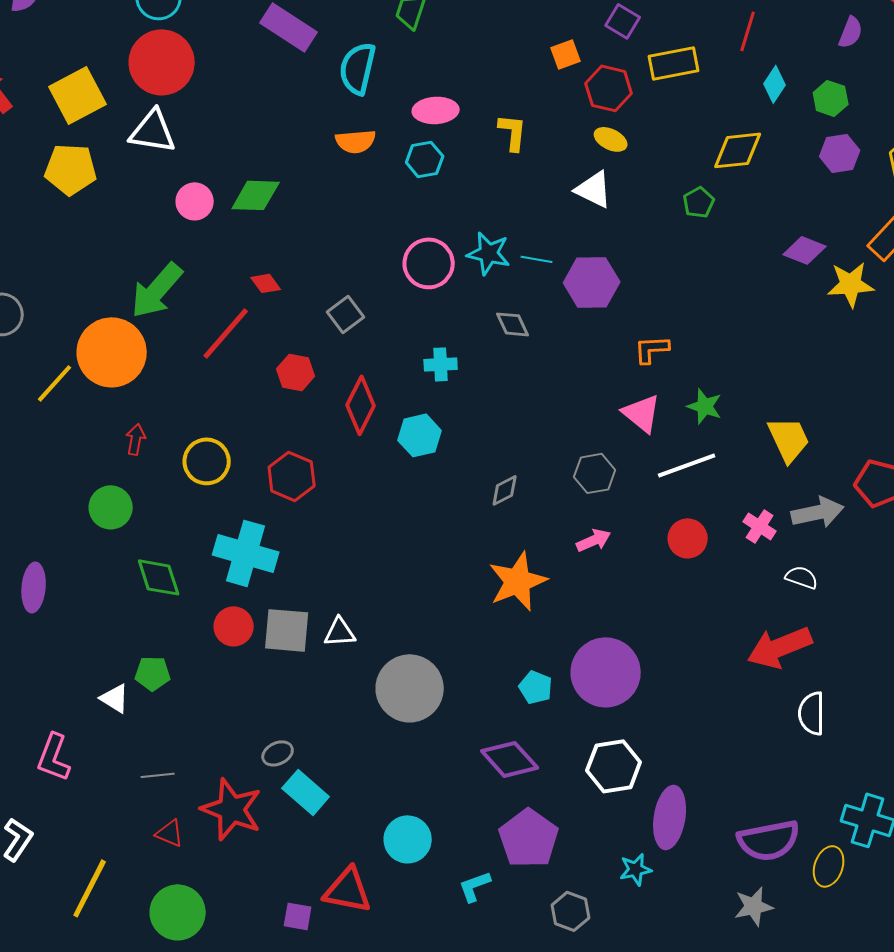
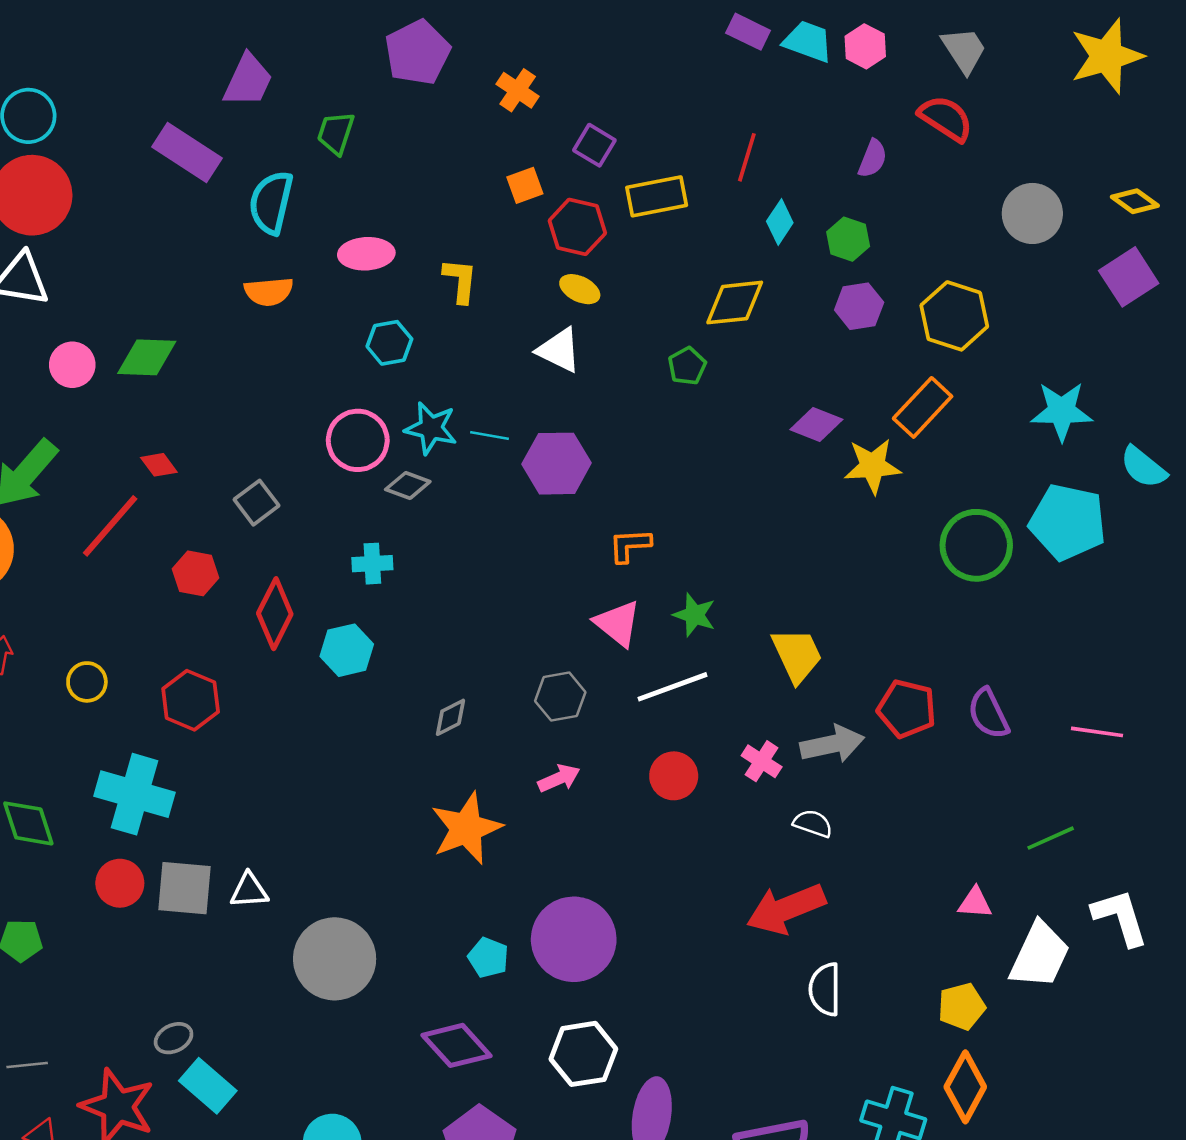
cyan hexagon: (425, 159) -> (389, 343), moved
gray diamond: (513, 324) -> (408, 486), moved, turned -45
yellow circle: (207, 461) -> (87, 682), size x0.7

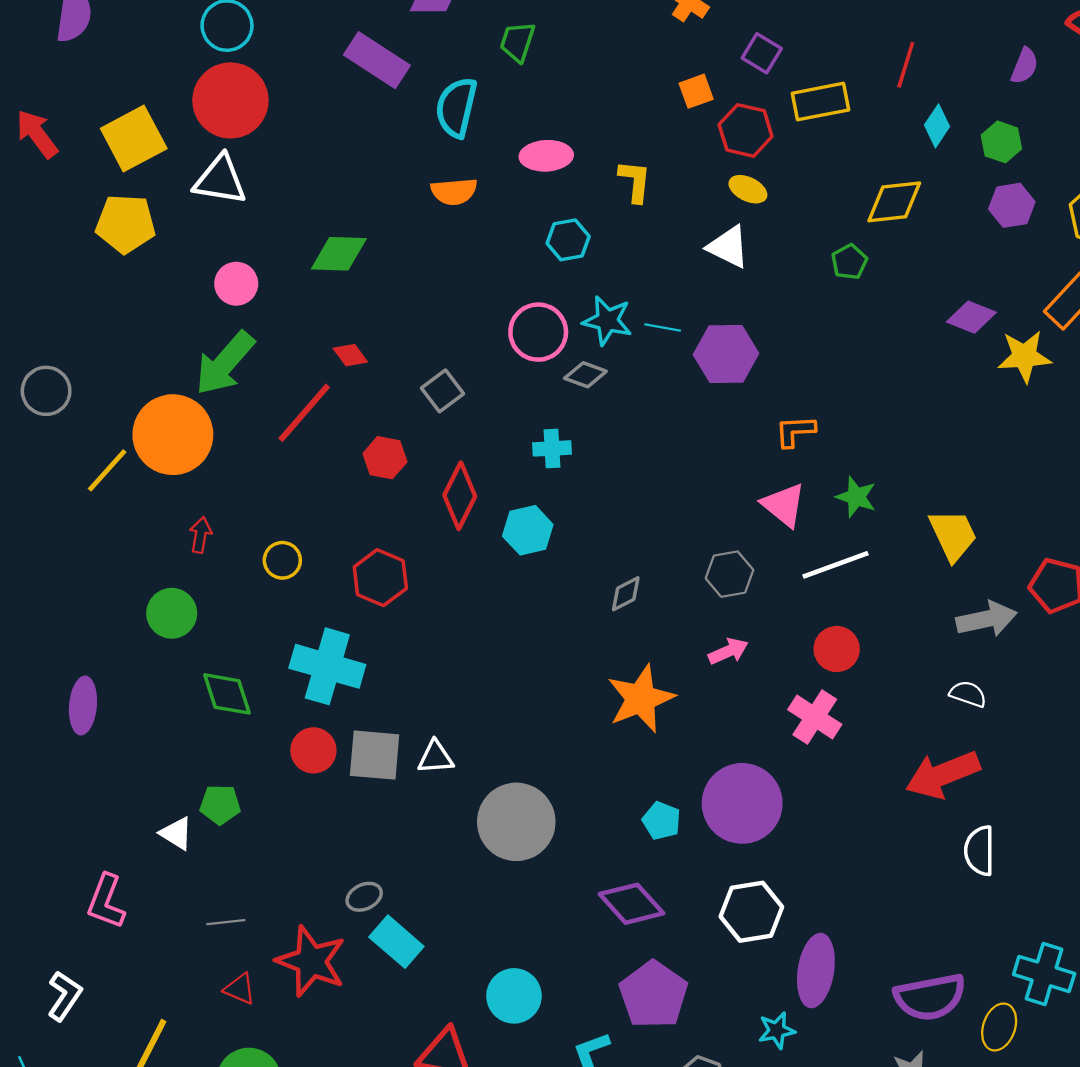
pink circle: (72, 365) -> (236, 284), moved
pink cross: (762, 761) -> (815, 717), moved, size x1.4

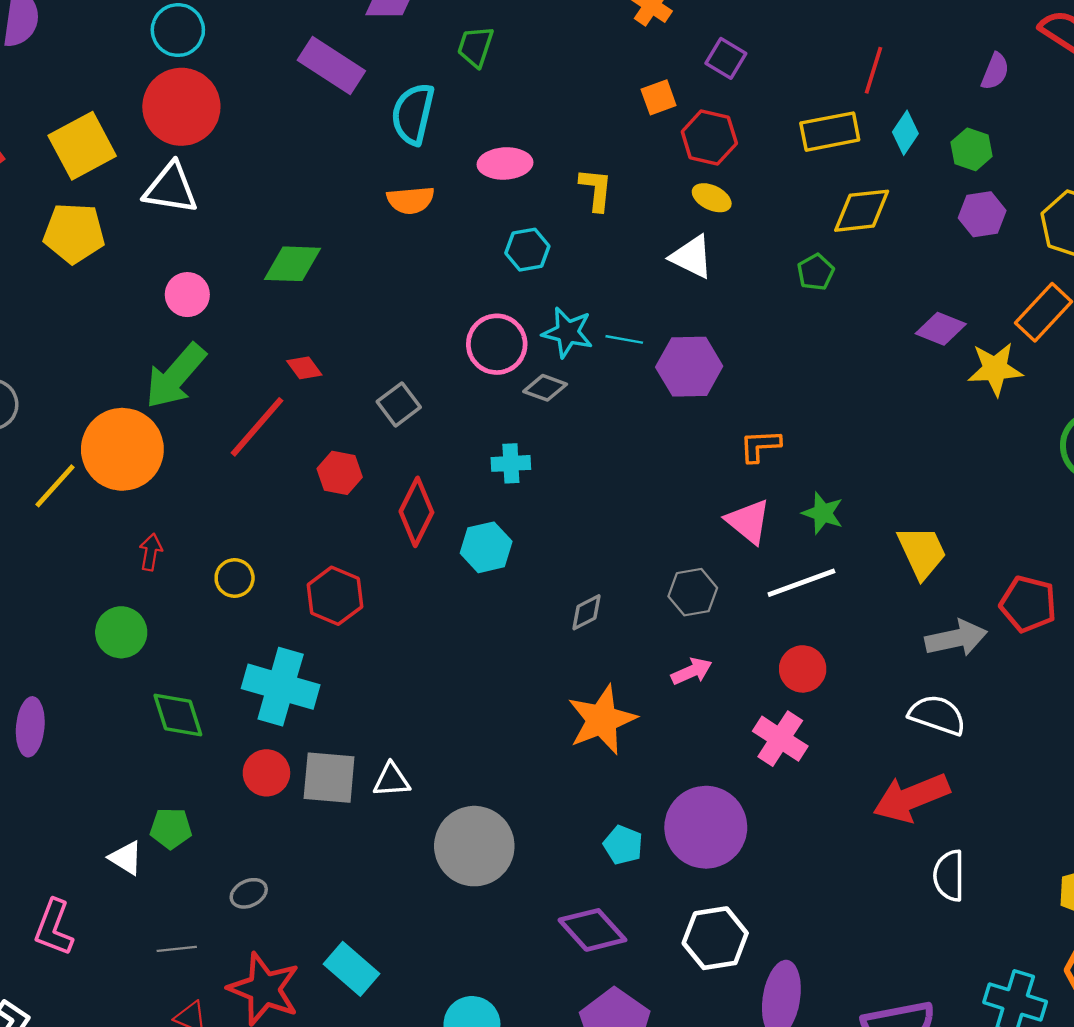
yellow rectangle: (821, 102) -> (830, 132), moved
white semicircle: (968, 694) -> (937, 715), size x1.5
gray ellipse: (364, 897) -> (249, 893), moved

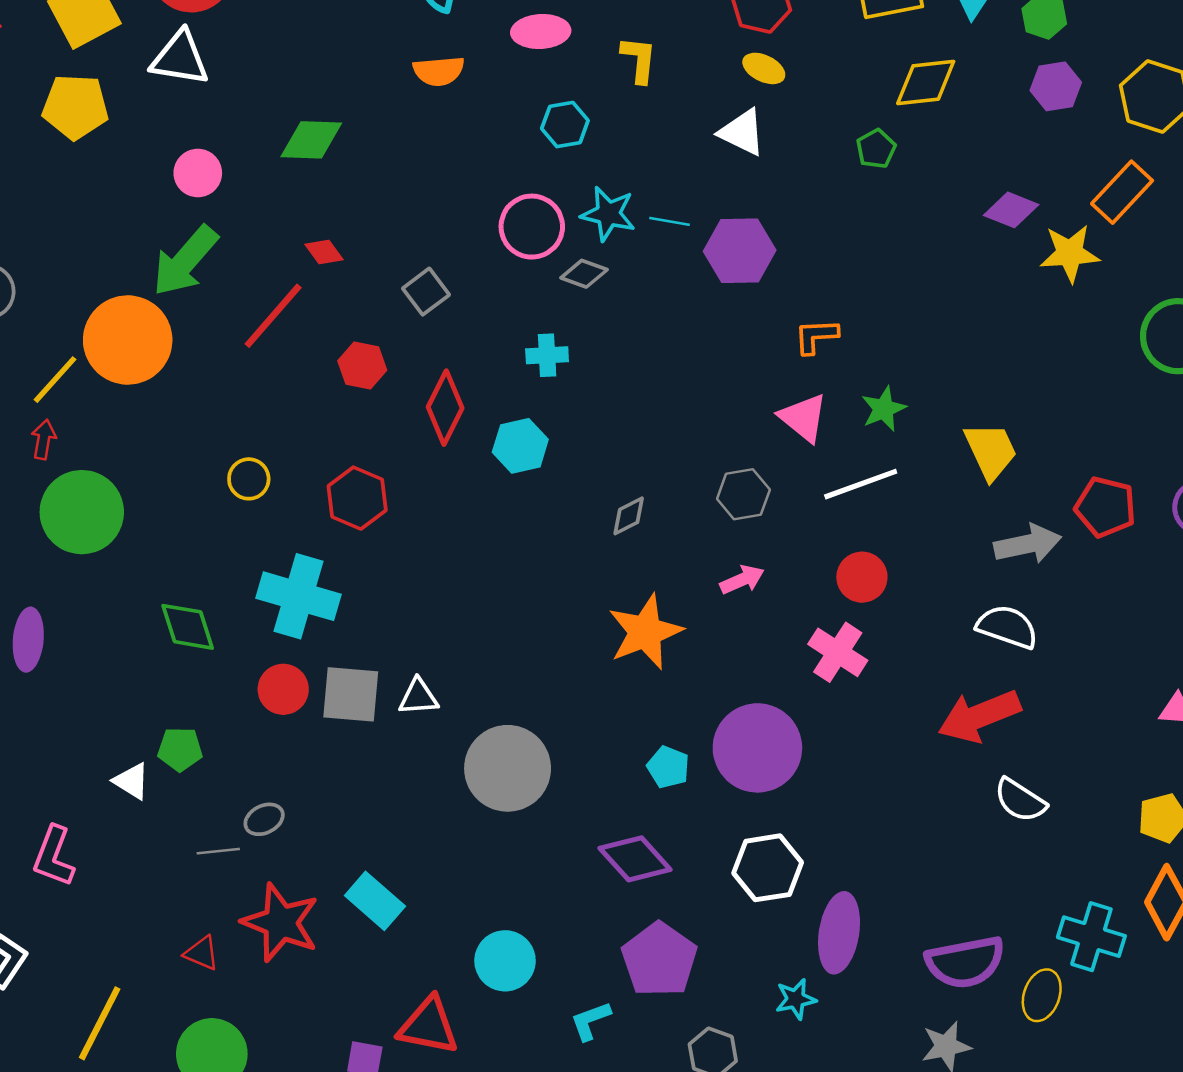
green star: (823, 513) -> (884, 409), turned 30
red arrow: (151, 552) -> (44, 439), moved
green circle: (121, 632) -> (82, 512), moved, size x1.5
white semicircle: (949, 876) -> (1020, 800), turned -57
gray line: (177, 949) -> (218, 851), moved

